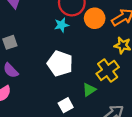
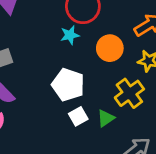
orange circle: (95, 18) -> (110, 48), moved
white square: (66, 105) -> (78, 116), moved

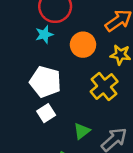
white square: (78, 116) -> (46, 113), moved
green triangle: (106, 118) -> (82, 131), moved

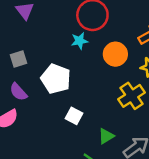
white pentagon: (45, 82) -> (56, 79), moved
white square: (46, 113) -> (74, 116), turned -35

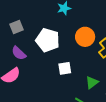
orange circle: (115, 54) -> (85, 37), moved
white square: (74, 116) -> (65, 68), turned -32

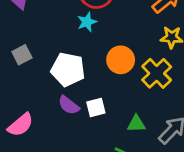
purple semicircle: (19, 53) -> (69, 105), moved
green triangle: (92, 82) -> (136, 124), turned 40

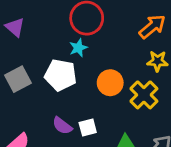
gray square: (22, 55) -> (18, 79), size x1.4
white pentagon: (68, 70) -> (61, 75), moved

